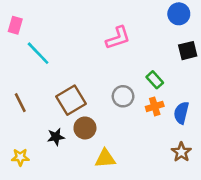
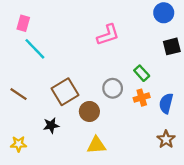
pink rectangle: (15, 25) -> (23, 23), moved
brown line: (20, 103) -> (19, 94), turned -30
brown circle: (85, 128) -> (89, 111), moved

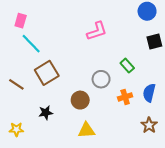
brown square: (65, 92) -> (47, 73), moved
orange cross: (142, 98) -> (125, 97), moved

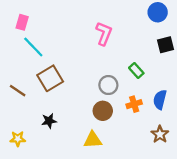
pink L-shape: (97, 31) -> (104, 34), turned -50
brown circle: (80, 100) -> (103, 111), moved

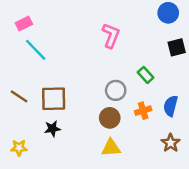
pink rectangle: (22, 22) -> (24, 24), turned 48
brown square: (50, 78) -> (54, 99), moved, turned 30
yellow triangle: (93, 140) -> (111, 148), moved

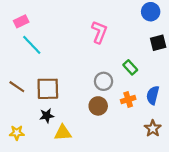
yellow triangle: (111, 148) -> (63, 133), moved

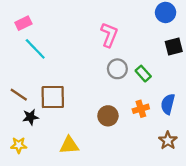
gray circle: (104, 81) -> (117, 69), moved
black star: (47, 116) -> (30, 117), moved

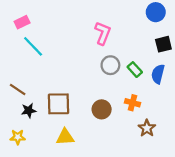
brown square: (53, 97) -> (58, 104), moved
blue semicircle: (168, 104) -> (158, 74), moved
orange cross: (141, 109) -> (133, 103), turned 32
brown star: (168, 140) -> (147, 128), moved

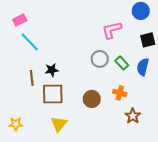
pink L-shape: (103, 33) -> (112, 30), moved, turned -125
brown line: (18, 89) -> (32, 78), moved, turned 49
black star: (29, 110) -> (52, 70), moved
yellow triangle: (65, 137) -> (59, 124), turned -48

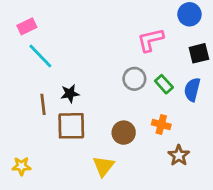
yellow triangle: (59, 124) -> (103, 166), moved

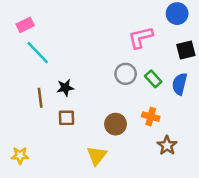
brown square: (71, 126) -> (67, 118), size x0.6

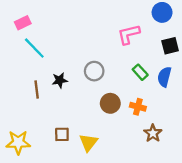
gray circle: (126, 74) -> (94, 71), moved
brown square: (67, 118) -> (62, 134), moved
brown circle: (116, 124) -> (110, 103), moved
yellow star: (20, 156) -> (18, 142), size x1.5

